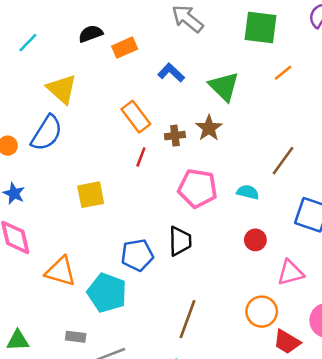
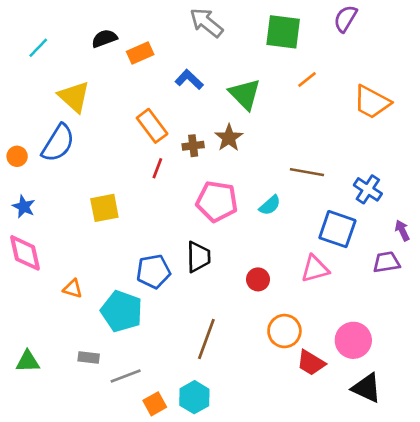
brown line: (283, 161) -> (307, 172), turned 64
cyan semicircle: (248, 192) -> (270, 205), turned 125
red circle: (255, 240) -> (258, 279), moved
orange triangle: (61, 271) -> (73, 289), size x0.6
pink triangle: (291, 273) -> (315, 269), moved

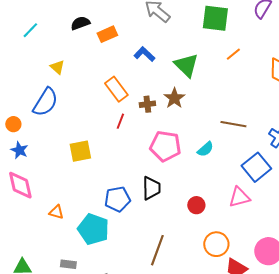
yellow triangle: (74, 97) -> (57, 67), size x0.6
orange circle: (17, 156) -> (13, 124), moved
blue square: (337, 229) -> (256, 167), turned 32

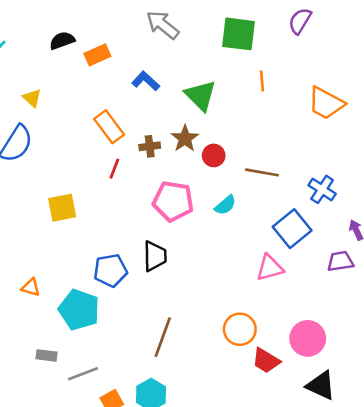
orange line: (233, 54) -> (262, 81), turned -56
red circle: (196, 205) -> (214, 155), moved

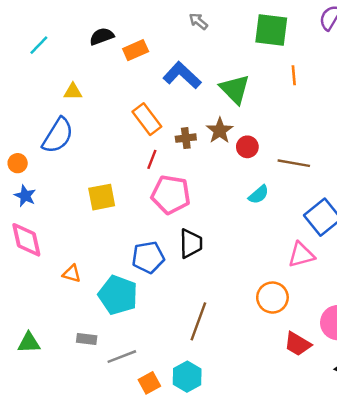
gray arrow: (163, 25) -> (198, 21), size x0.6
blue L-shape: (146, 81) -> (182, 75), size x1.4
yellow triangle: (32, 98) -> (73, 92), turned -42
pink pentagon: (173, 201) -> (171, 195), moved
orange circle: (240, 329) -> (272, 298), moved

